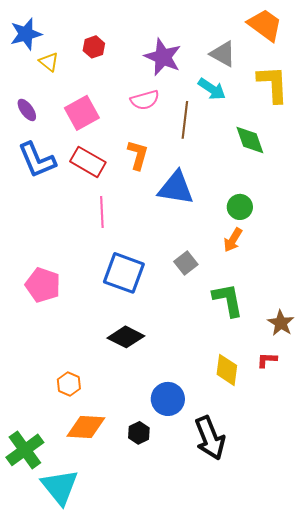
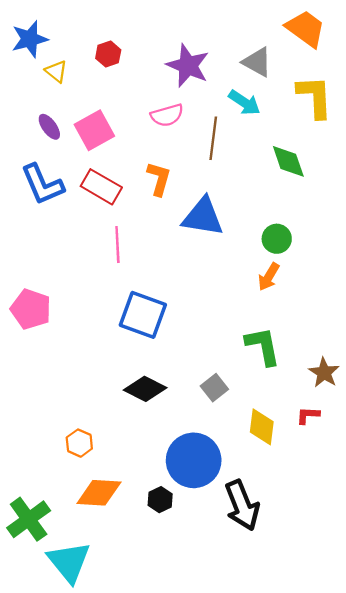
purple ellipse: (27, 110) -> (49, 127), moved
gray square: (186, 263) -> (214, 388), moved
pink pentagon: (43, 285) -> (31, 309), moved
blue circle: (168, 399) -> (194, 460), size x1.4

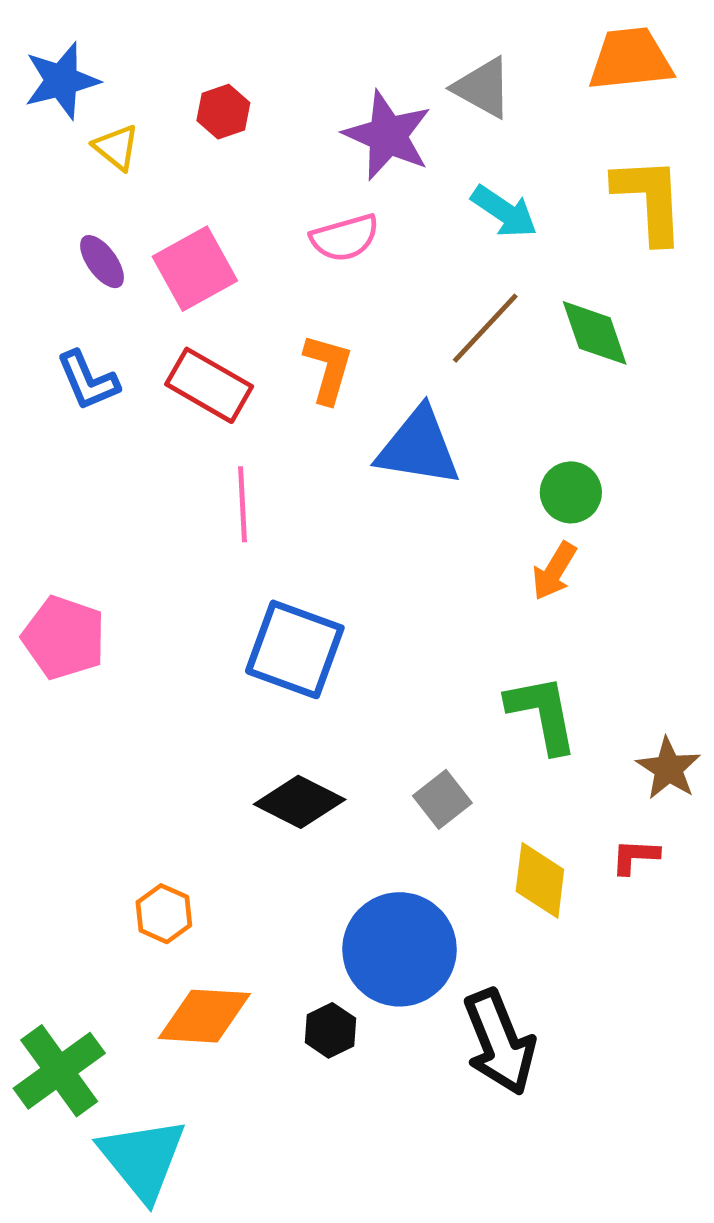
orange trapezoid: (306, 29) -> (630, 59), turned -42
gray triangle: (257, 62) -> (483, 88), moved
brown line: (213, 138) -> (485, 328), moved, turned 36
blue L-shape: (42, 184) -> (88, 381), size x0.7

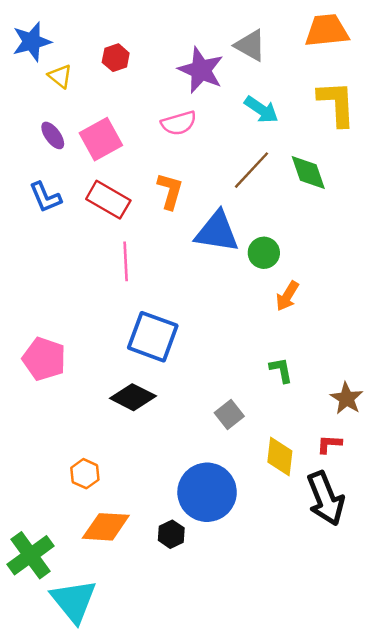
green circle: (571, 492) -> (264, 253), moved
pink pentagon: (64, 638) -> (44, 359), moved
green L-shape: (542, 714) -> (281, 370), size x0.6
black diamond: (300, 802) -> (133, 397), moved
black arrow: (499, 1042) -> (326, 498), moved

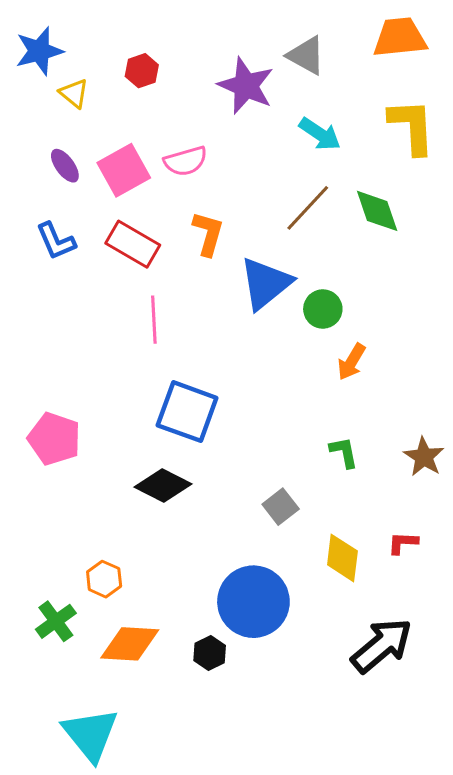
pink semicircle: (179, 123) -> (186, 161), moved
blue triangle: (217, 232) -> (266, 283), turned -48
brown star: (347, 398) -> (424, 457), moved
black arrow: (326, 498) -> (382, 645), moved, turned -108
green cross: (31, 555) -> (56, 621), moved, size x0.7

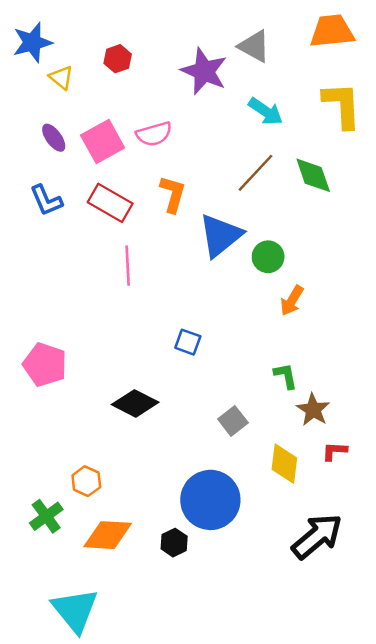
blue square: (187, 412) -> (188, 342), moved, size x0.5
brown star: (424, 457) -> (313, 410), moved

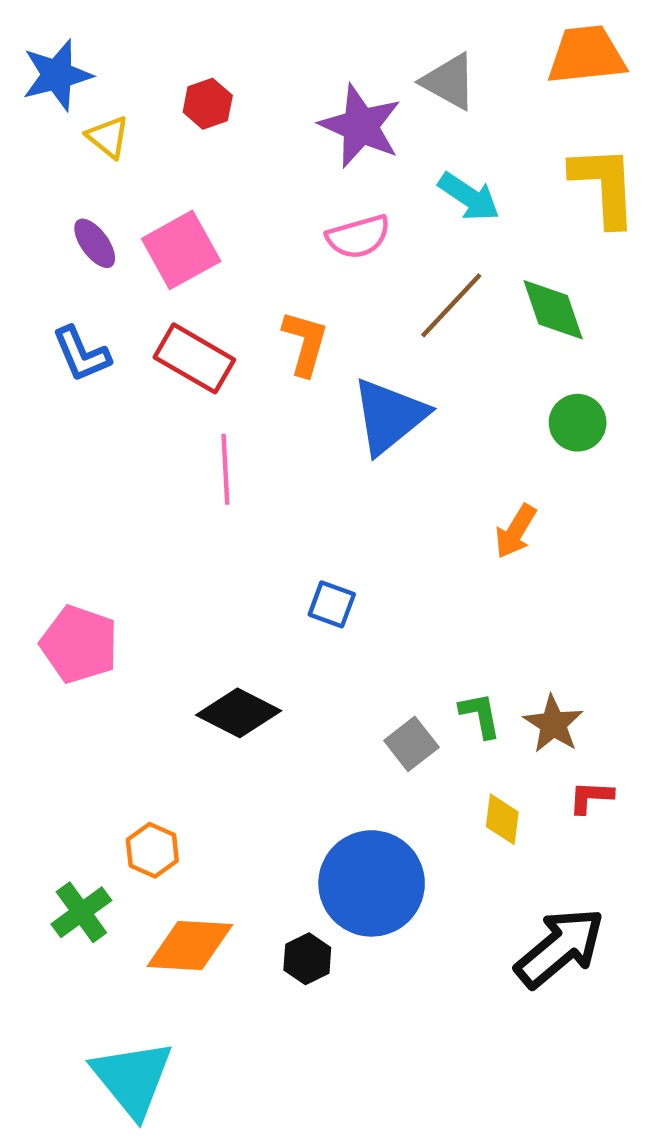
pink semicircle: (154, 134) -> (358, 237), moved
green circle: (268, 257) -> (578, 423), moved
green L-shape: (286, 376) -> (480, 715), moved
yellow diamond: (284, 464) -> (502, 819), size x0.7

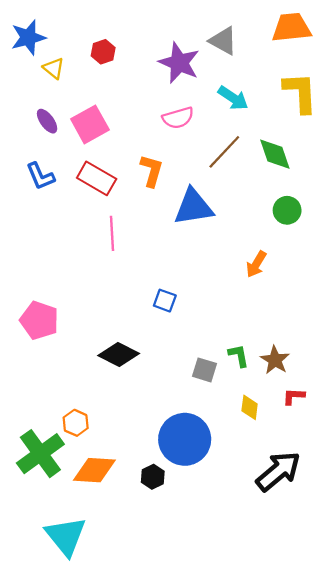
blue triangle: (389, 416) -> (193, 207), turned 30
gray square: (411, 744) -> (204, 370), turned -35
green cross: (81, 912) -> (40, 454), size x1.6

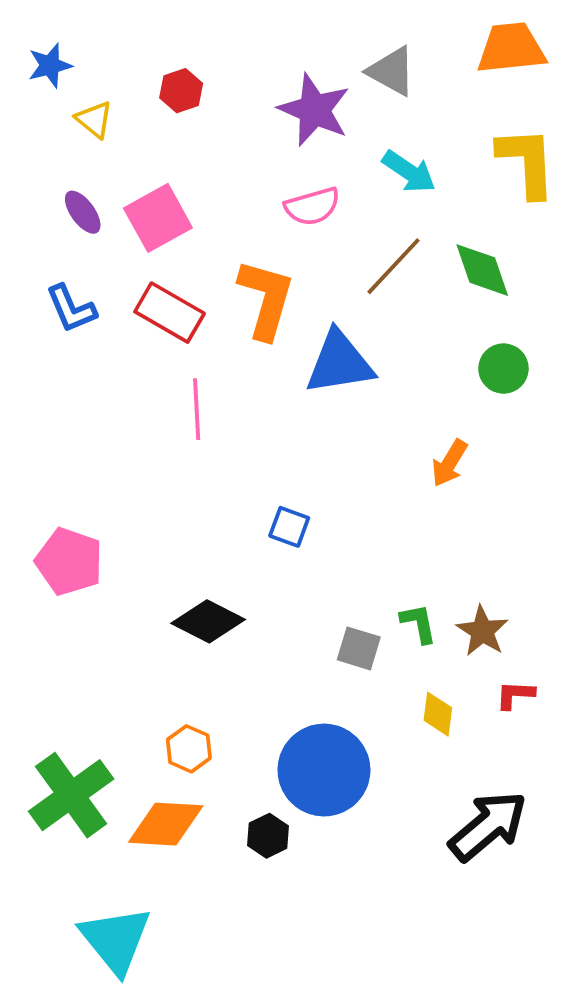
blue star: (28, 37) -> (50, 65), size x0.7
orange L-shape: (152, 171) -> (266, 299), size x1.4
orange hexagon: (76, 423) -> (189, 749), moved

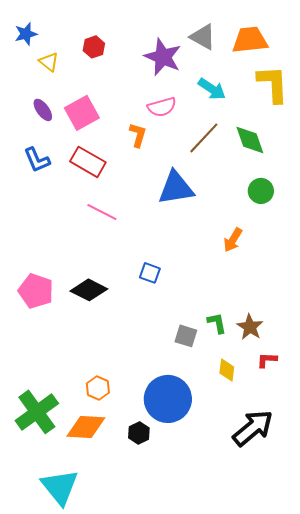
orange trapezoid: (511, 48) -> (250, 40), moved
orange L-shape: (266, 299) -> (138, 135), moved, size x0.6
pink line: (197, 409) -> (102, 212), turned -60
black diamond: (208, 621) -> (89, 290), moved

